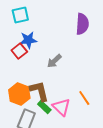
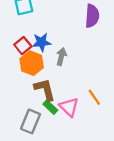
blue star: (28, 40) -> (42, 42), moved
gray arrow: (54, 61) -> (61, 57), turned 147
orange hexagon: (19, 94) -> (32, 63), moved

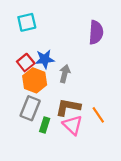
brown L-shape: (45, 90) -> (68, 107), moved, turned -65
green rectangle: (50, 107) -> (45, 125), moved, turned 64
gray rectangle: (31, 121) -> (30, 108), moved

